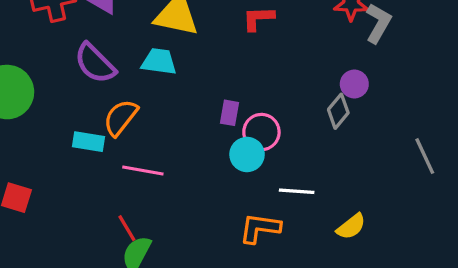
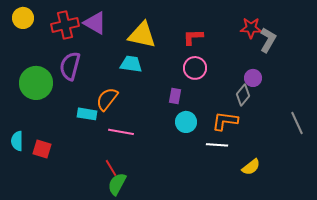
purple semicircle: (95, 63) -> (70, 66), moved, turned 60
pink circle: (261, 132) -> (195, 68), moved
orange L-shape: (260, 228) -> (225, 121), moved

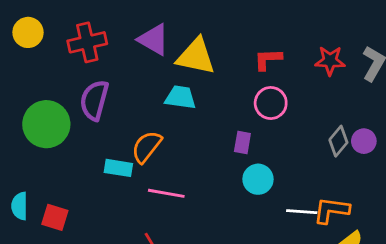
purple triangle: (95, 23) -> (154, 40), moved
red star: (251, 28) -> (330, 61), moved
purple circle: (253, 78) -> (364, 141), moved
orange L-shape: (225, 121) -> (331, 210), moved

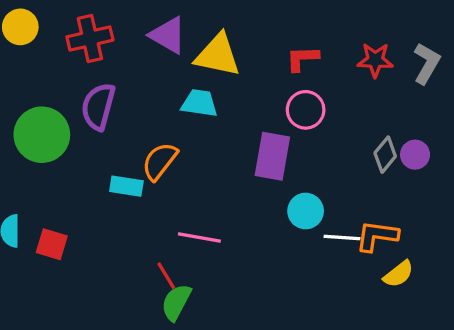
purple rectangle: (242, 143) -> (272, 156), size x1.8
cyan circle: (258, 179) -> (306, 211), moved
pink line: (166, 193) -> (199, 238), moved

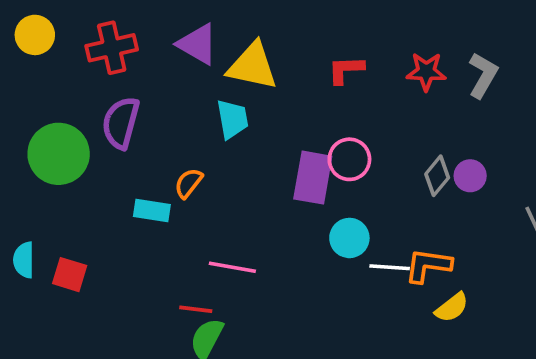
cyan trapezoid: (199, 103) -> (232, 119), turned 72
pink circle: (306, 110) -> (349, 159), moved
orange semicircle: (160, 161) -> (188, 183), size x0.7
red line: (166, 276) -> (196, 309), turned -52

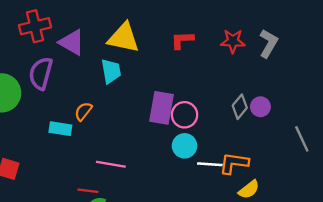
purple triangle: (198, 44) -> (72, 42), moved
pink circle: (349, 159) -> (185, 115), moved

